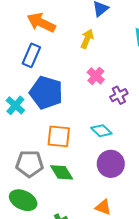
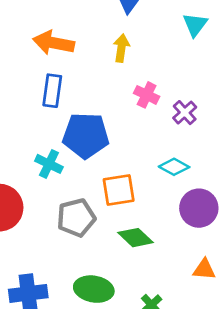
gray pentagon: (30, 164) -> (76, 218), moved

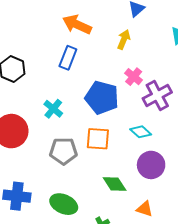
purple cross: (185, 113) -> (157, 95), size x1.6
blue pentagon: (86, 135) -> (102, 98), moved
green diamond: (135, 238) -> (115, 184), moved

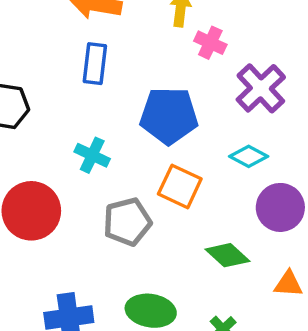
pink cross: (134, 77) -> (210, 43), moved
orange square: (98, 139) -> (180, 186), turned 35

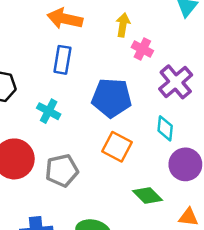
cyan cross: (92, 155) -> (49, 111), moved
cyan diamond: (249, 156) -> (165, 128), turned 65
gray pentagon: (127, 222) -> (62, 171), moved

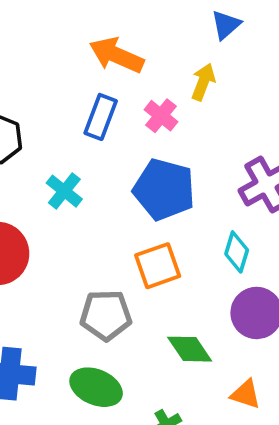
pink cross: (142, 49) -> (161, 116), moved
orange square: (117, 147) -> (158, 266), turned 32
gray pentagon: (62, 171) -> (106, 315), moved

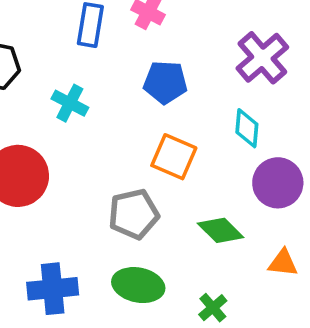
blue pentagon: (164, 190) -> (165, 82), size x0.7
orange square: (158, 266) -> (174, 157), turned -36

